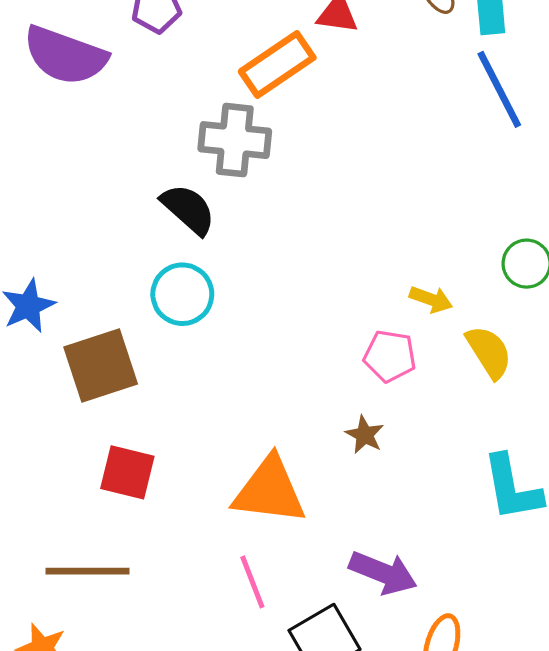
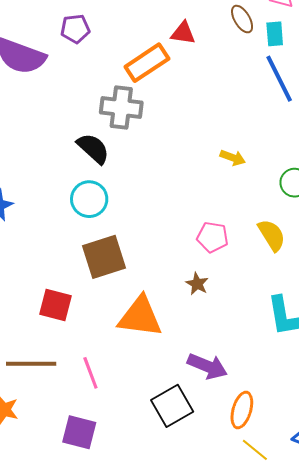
yellow arrow: (431, 299) -> (233, 158), moved
brown square: (101, 366) -> (104, 257), moved
pink line: (252, 582) -> (90, 373), moved

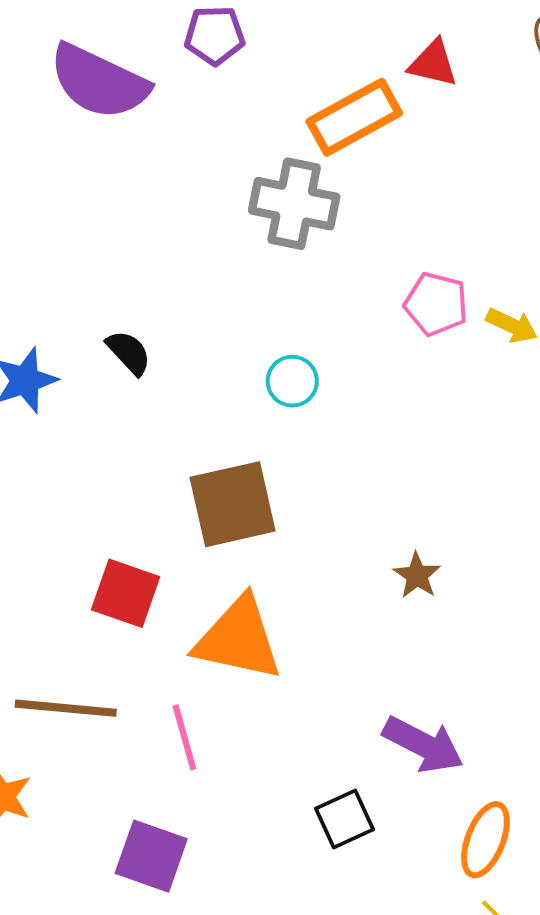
black semicircle: (93, 148) -> (129, 353), moved, size x0.7
cyan circle: (89, 199) -> (292, 381), moved, size x0.7
pink pentagon: (213, 237) -> (436, 304), moved
orange triangle: (140, 317) -> (238, 639), moved
black square: (172, 406) -> (345, 819), size x0.7

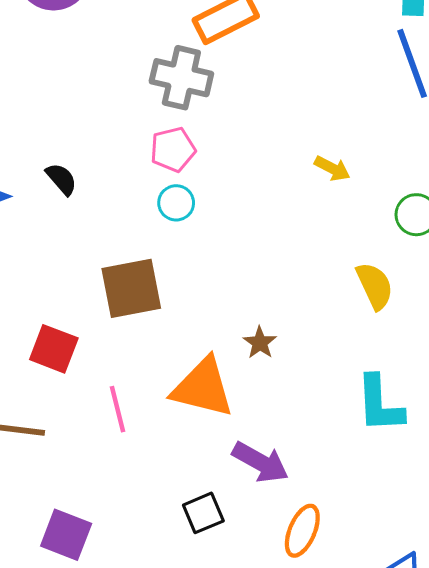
pink pentagon: (436, 304) -> (173, 150), moved, turned -30
orange triangle: (238, 639) -> (203, 388), moved
pink line: (184, 737) -> (117, 409), moved

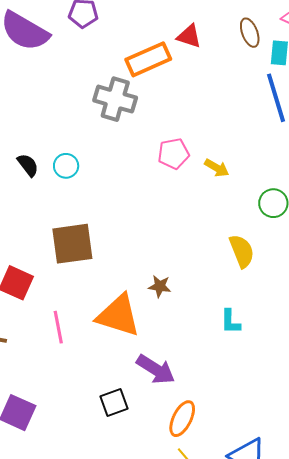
pink pentagon: (173, 150) -> (173, 154), moved
cyan circle: (176, 203) -> (66, 166), moved
brown star: (260, 343) -> (160, 286), turned -30
cyan L-shape: (380, 404) -> (230, 322), moved, size x0.6

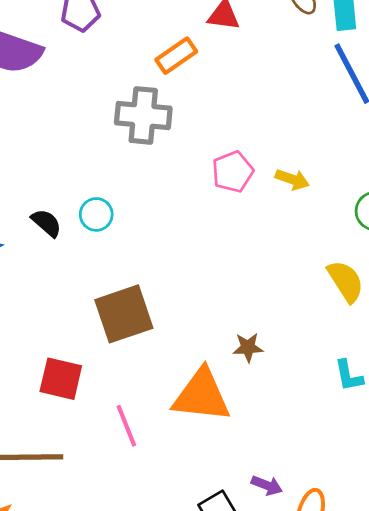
orange rectangle: (148, 59) -> (176, 56), size x0.7
purple arrow: (156, 369) -> (267, 485), moved, size x0.6

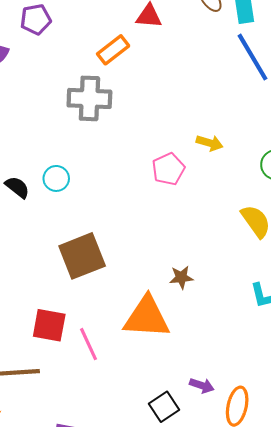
pink pentagon: (233, 172) -> (168, 169), moved
red square: (61, 379) -> (49, 325), moved

